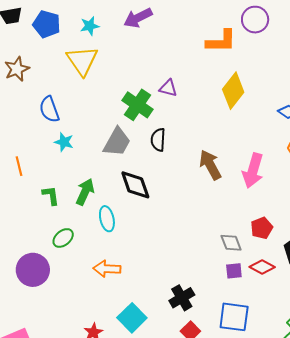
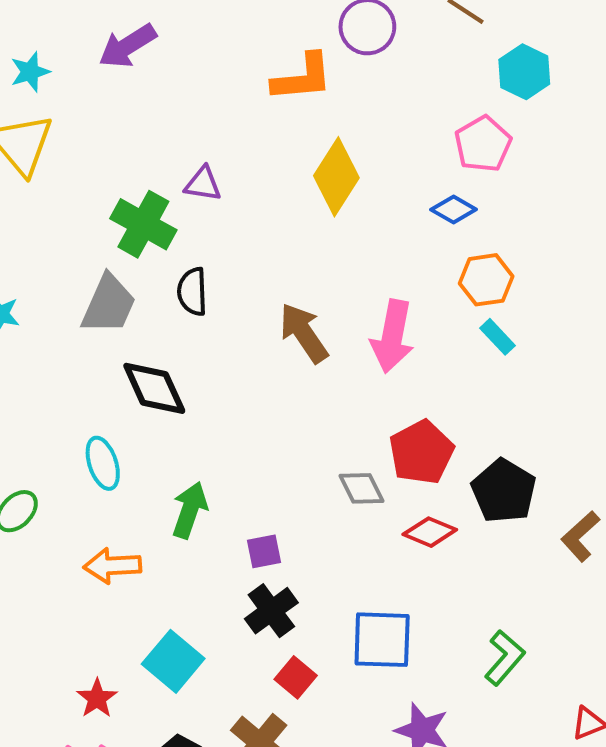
green arrow: (85, 192) -> (190, 510), moved
red pentagon: (262, 228) -> (421, 452), size x1.4
purple square: (234, 271) -> (264, 551), moved

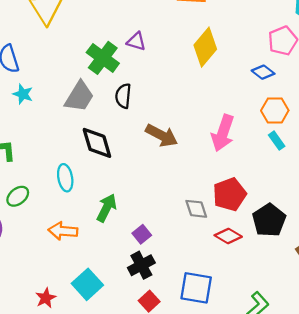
brown arrow: (304, 333) -> (162, 135), moved, turned 144
purple square: (264, 551) -> (142, 234), turned -36

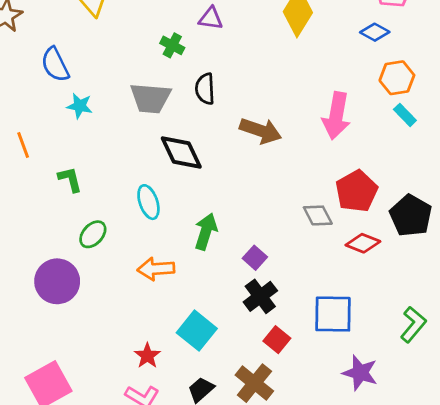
green cross: (103, 58) -> (172, 45), size x0.6
gray trapezoid: (79, 97) -> (150, 98), turned 72

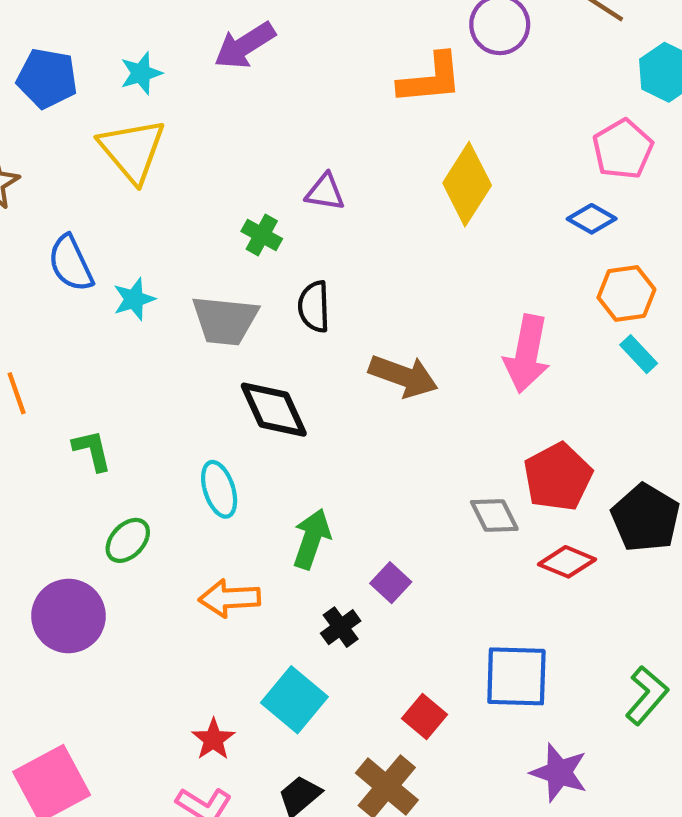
cyan star: (80, 106) -> (134, 299), moved, turned -30
black cross: (260, 296) -> (341, 627), moved, size x0.7

